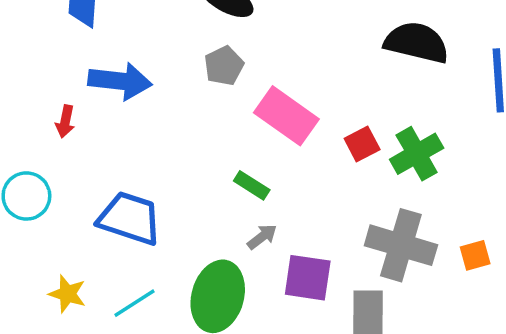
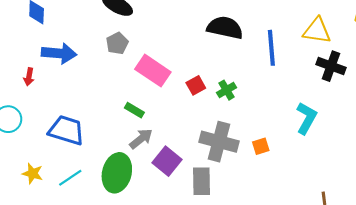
green cross: (417, 154) -> (226, 90), size x0.7
gray arrow: (262, 237) -> (141, 139), size x1.4
purple square: (308, 278) -> (167, 161), turned 32

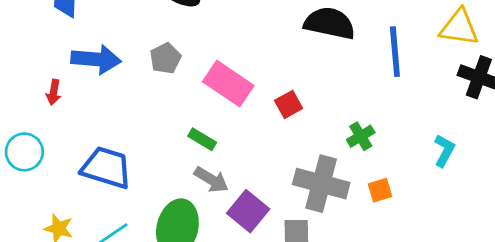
gray pentagon: (117, 43) -> (165, 58), moved
green cross: (226, 90) -> (361, 136), moved
cyan L-shape: (306, 118) -> (444, 151), size x0.7
gray arrow: (141, 139) -> (211, 180), turned 70

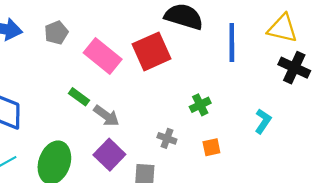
red square: (289, 104) -> (152, 51), moved, size x1.8
gray arrow: (211, 180) -> (106, 116), moved
gray cross: (321, 184) -> (167, 138), size x0.5

